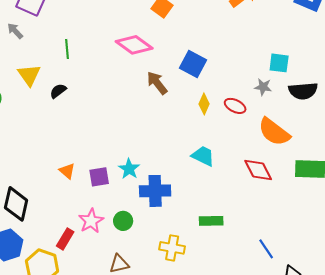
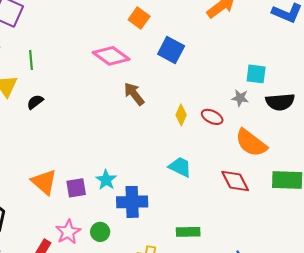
green line: (67, 49) -> (31, 60), moved
blue square: (193, 64) -> (171, 50), moved
orange triangle: (67, 171) -> (44, 182), size x1.6

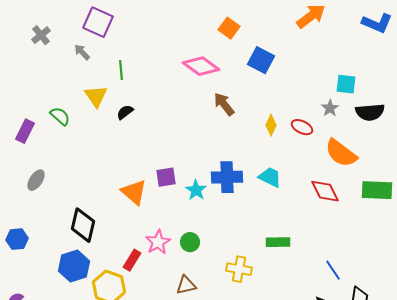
gray star: (240, 98) -> (330, 108), turned 30
purple square: (76, 188) -> (166, 177), moved
blue cross: (132, 202) -> (227, 177), moved

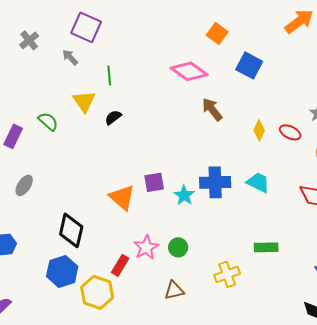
yellow cross: (239, 269) -> (227, 274), turned -30

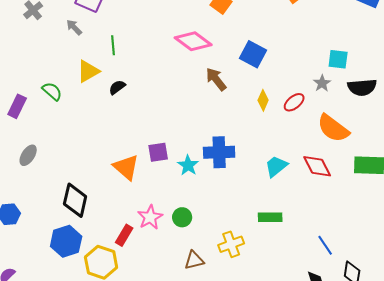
blue square: (249, 65) -> (253, 54), moved
yellow triangle: (84, 101) -> (88, 71), turned 35
red ellipse: (290, 132) -> (294, 102), turned -65
cyan trapezoid: (258, 182) -> (276, 166), moved, turned -65
brown triangle: (174, 290) -> (194, 260), moved

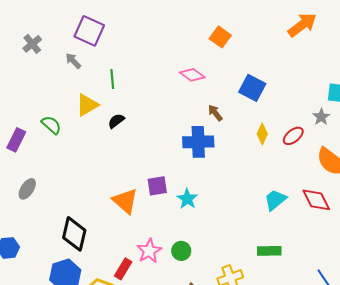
pink diamond: (193, 41) -> (192, 75), size x0.7
brown arrow: (216, 79) -> (215, 113), size x0.7
blue cross: (219, 152) -> (198, 142), moved

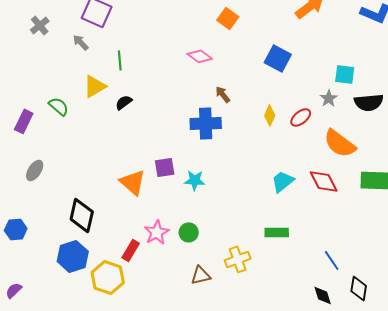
blue square: (252, 88) -> (278, 58), moved
cyan star: (187, 199) -> (195, 180), turned -30

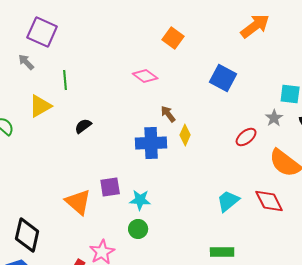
black semicircle: (124, 102) -> (83, 126), moved
yellow diamond: (270, 115) -> (185, 135), moved
green circle: (189, 232) -> (138, 229), moved

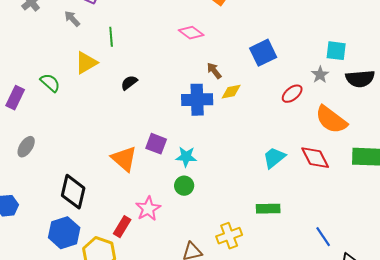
blue square: (223, 78) -> (263, 53), moved, turned 36
yellow diamond: (185, 135) -> (231, 92), turned 55
purple square: (110, 187) -> (156, 144), turned 30

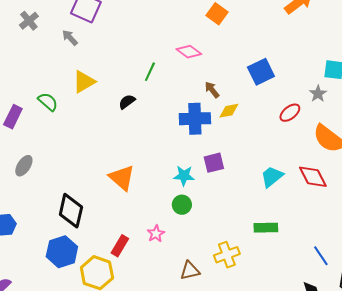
green line: (111, 37) -> (150, 72), moved, turned 30
purple square: (156, 144) -> (214, 163), moved, turned -35
pink star: (148, 209) -> (156, 234), moved, size x0.7

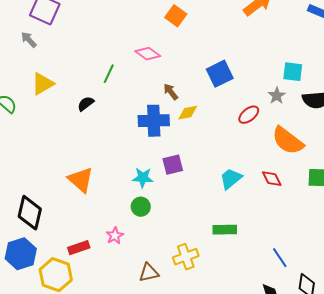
red diamond: (313, 177) -> (272, 179), size x0.7
red rectangle: (120, 246) -> (79, 248), turned 40

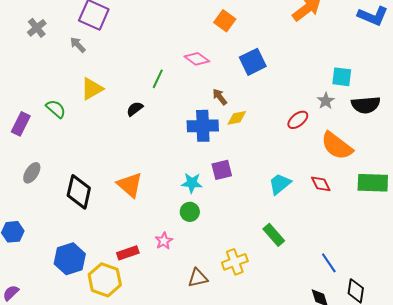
blue square: (220, 74) -> (253, 62), moved
black diamond: (30, 213) -> (79, 192), moved
green rectangle: (225, 230) -> (274, 235), turned 50

